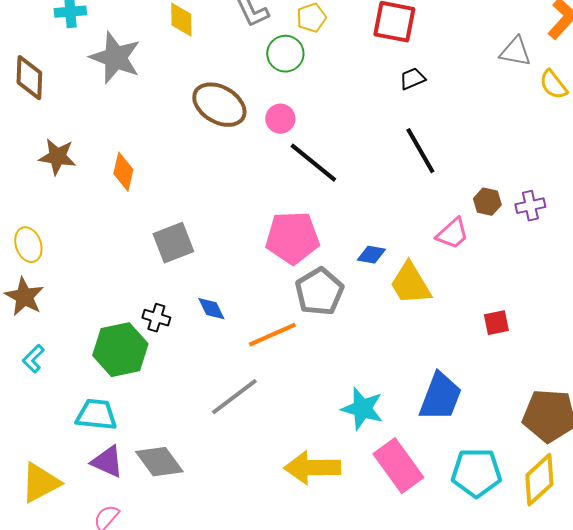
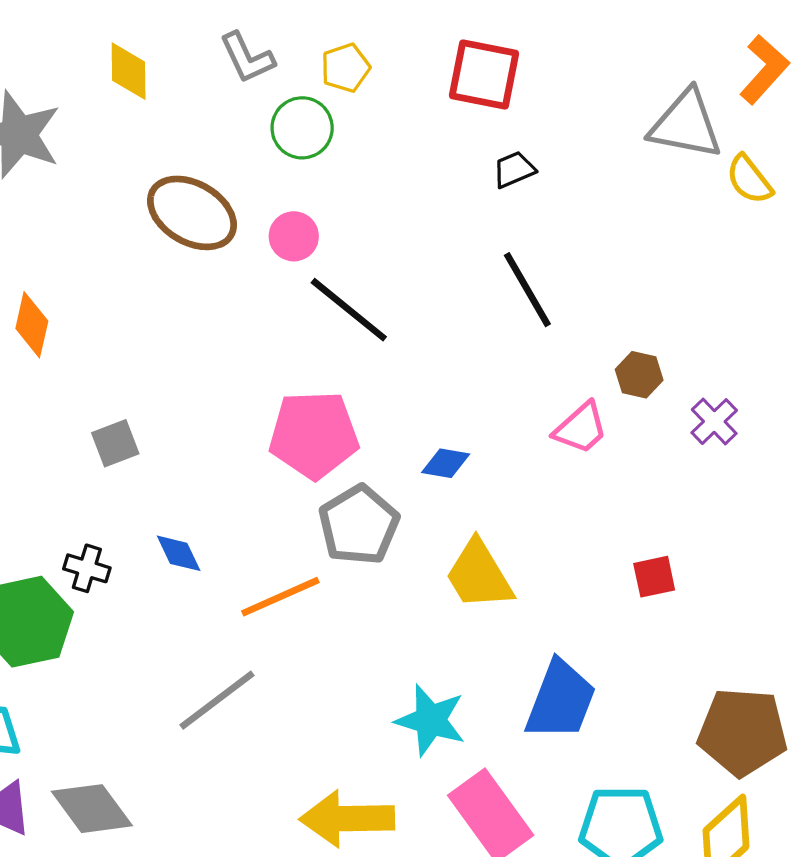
gray triangle: (515, 52) -> (686, 125), size x1.4
purple cross: (530, 206) -> (714, 422), moved, turned -32
gray square: (173, 243) -> (115, 443), size x0.7
yellow trapezoid: (410, 284) -> (479, 575), moved

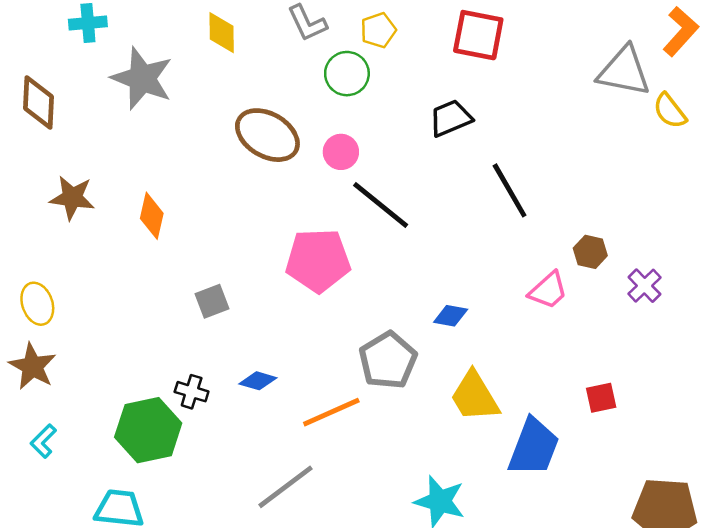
black trapezoid: (514, 170) -> (451, 118), moved, size x1.4
pink pentagon: (314, 435) -> (318, 260), moved
blue diamond: (179, 553) -> (258, 381), turned -48
blue trapezoid: (561, 700) -> (534, 447), moved

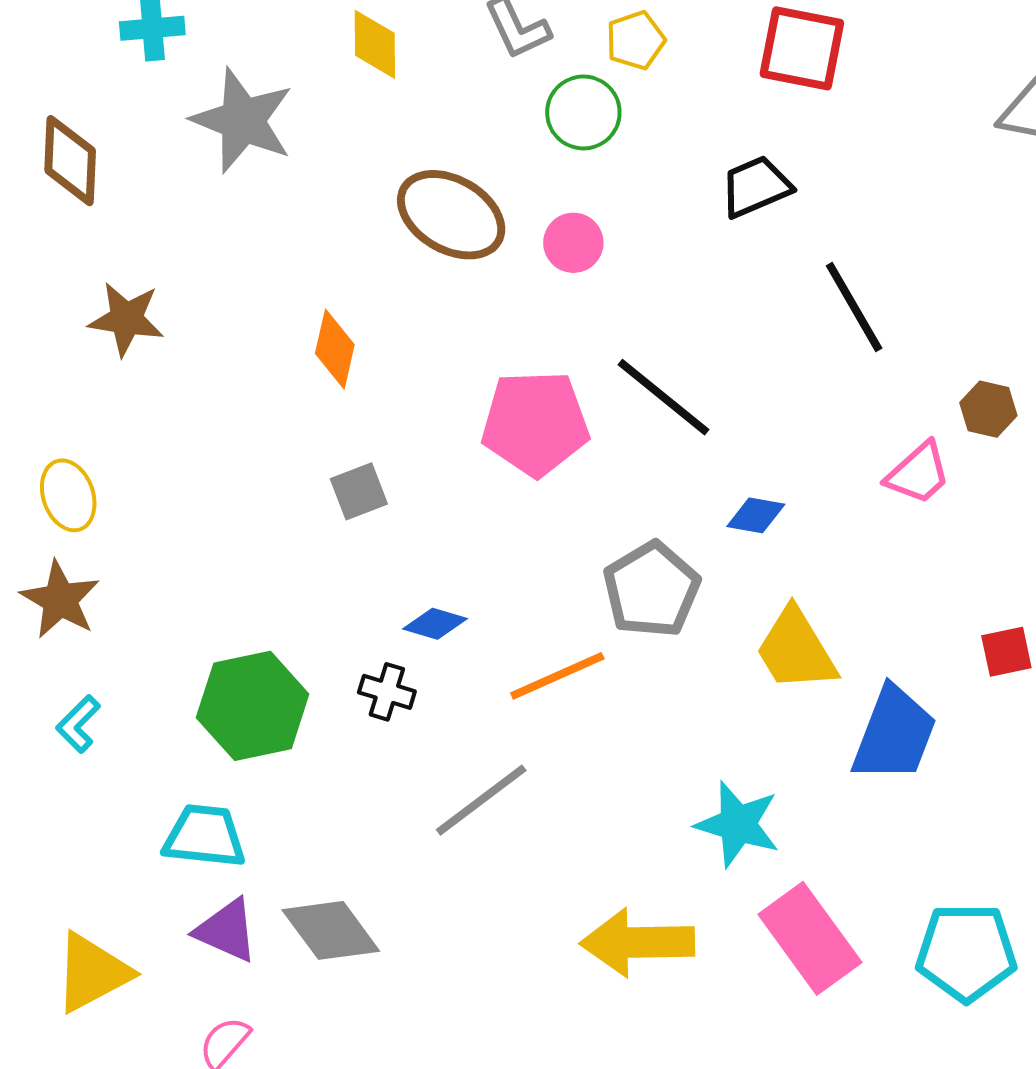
black line: (381, 205) -> (664, 397), moved
orange diamond: (152, 216) -> (335, 349), moved
black cross: (192, 392) -> (387, 692), moved

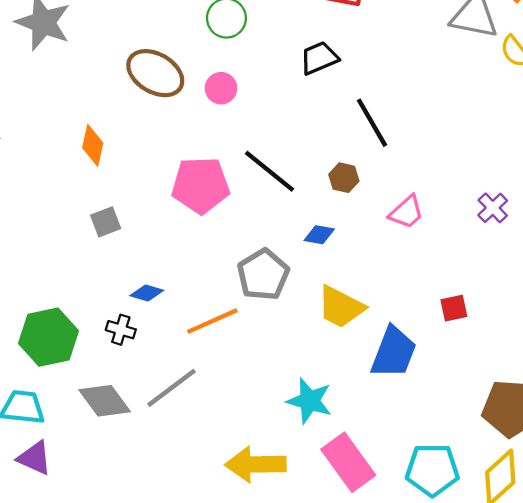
brown hexagon: (988, 409) -> (344, 178), moved
yellow trapezoid: (796, 650) -> (341, 307), turned -32
gray diamond: (331, 930) -> (105, 401), moved

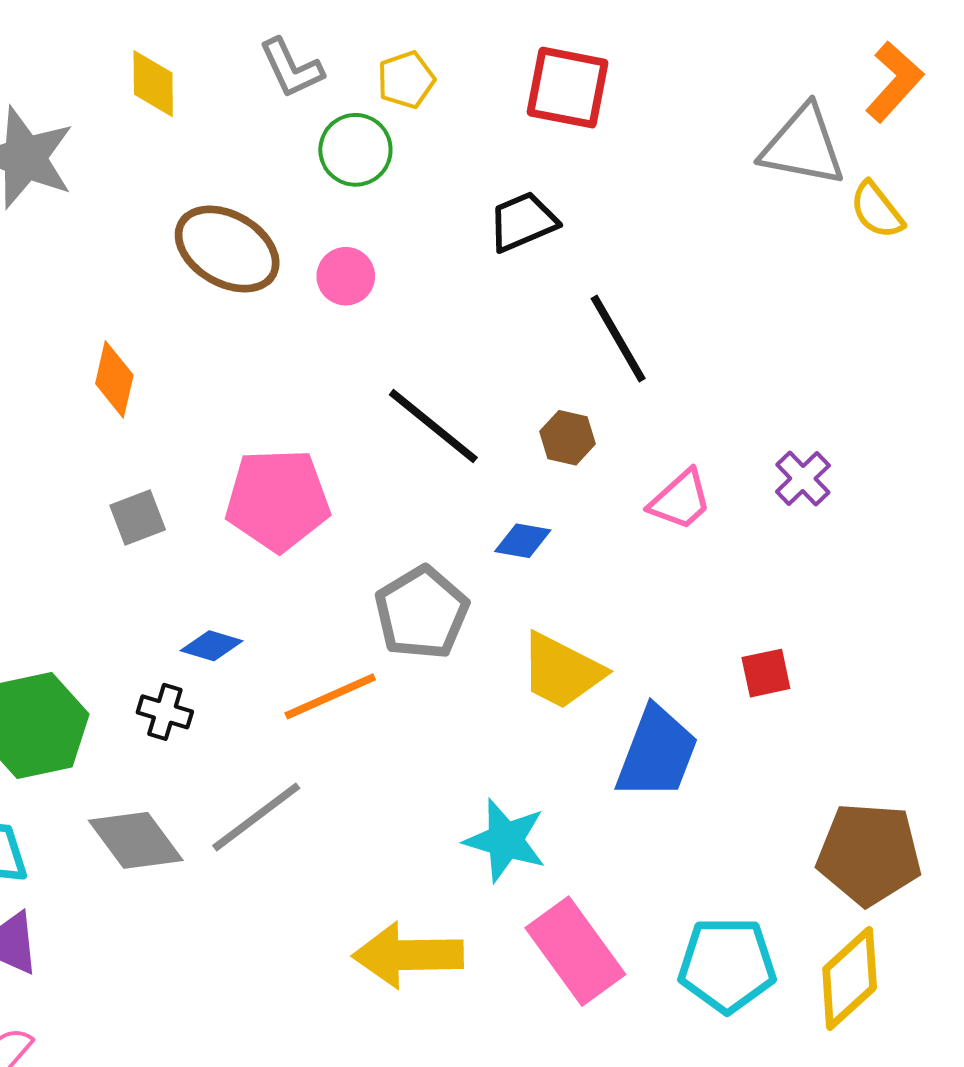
pink pentagon: (201, 185) -> (278, 500), moved
purple cross: (493, 208) -> (803, 479), moved

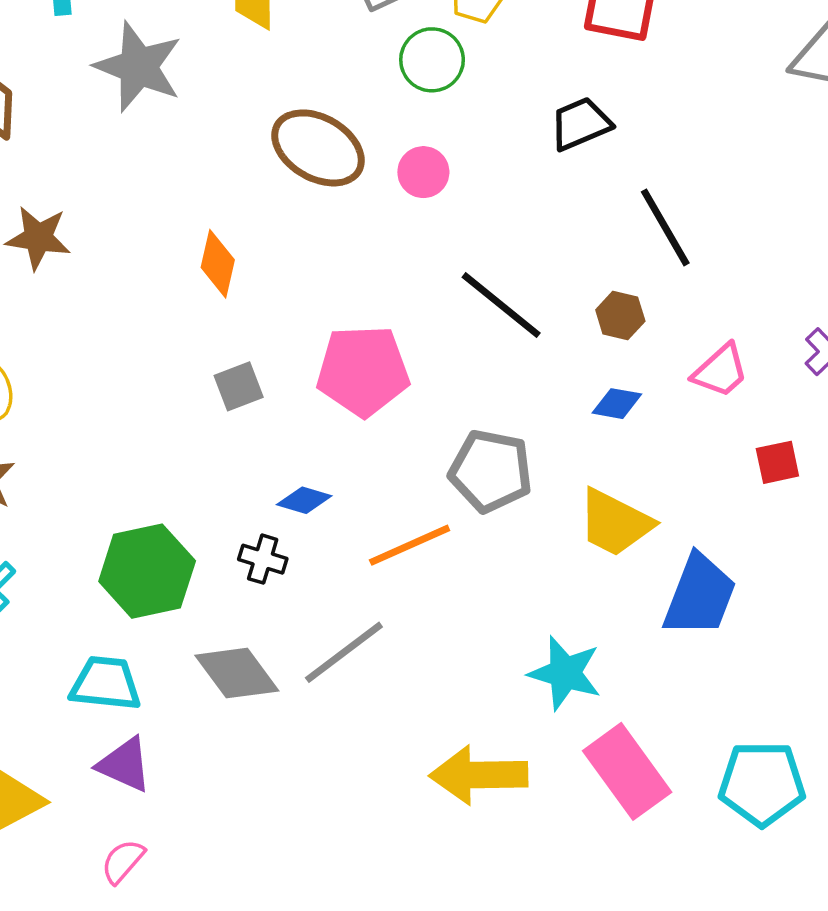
blue diamond: (523, 541) -> (617, 404), moved
gray pentagon: (422, 613) -> (491, 471), turned -30
red square: (766, 673) -> (777, 462), moved

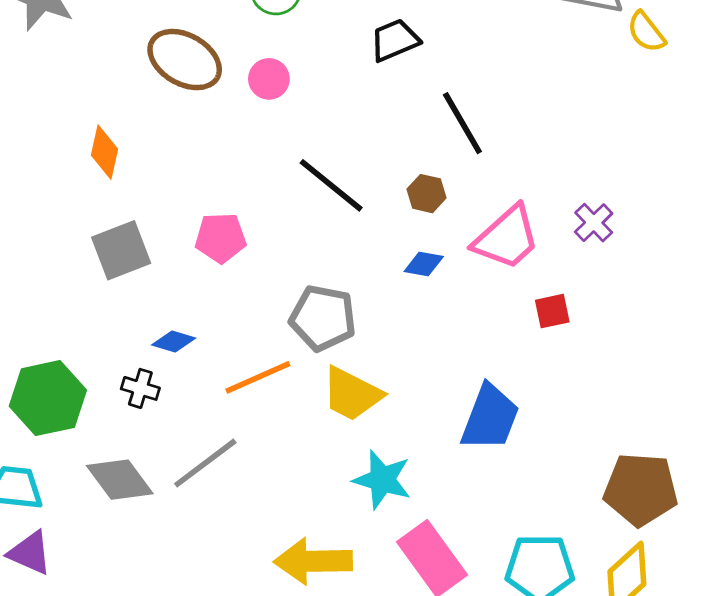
pink pentagon: (363, 371) -> (221, 238), size x0.7
pink trapezoid: (720, 371) -> (507, 238), size x1.5
gray square: (239, 386) -> (121, 250), size x1.5
yellow trapezoid: (615, 523) -> (352, 394), moved

